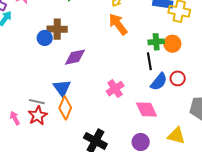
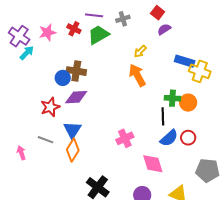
purple diamond: (75, 57) -> (76, 97), moved
red star: (38, 116) -> (50, 107), moved

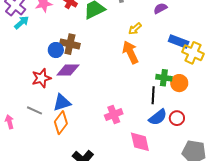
blue triangle: (72, 130) -> (62, 103), turned 36

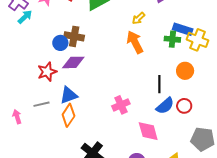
green cross: (164, 78) -> (172, 39), moved
gray line: (34, 110) -> (42, 104), turned -35

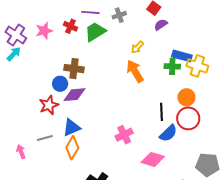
cyan arrow: (25, 17) -> (14, 54), moved
blue circle: (60, 43) -> (60, 84), moved
red circle: (184, 106) -> (188, 118), moved, size x1.5
pink diamond: (148, 131) -> (153, 159), turned -55

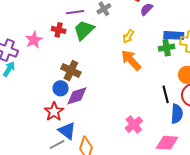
brown cross: (74, 69) -> (71, 71), turned 30
blue triangle: (71, 128) -> (67, 131), moved, turned -48
blue semicircle: (168, 133) -> (177, 114), turned -30

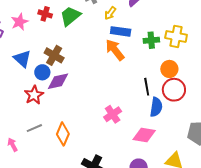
blue rectangle: (174, 35) -> (121, 31), moved
yellow arrow: (128, 36) -> (110, 13), moved
blue triangle: (67, 131) -> (22, 59), moved

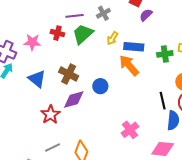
yellow arrow: (110, 13) -> (113, 38), moved
pink star: (20, 22) -> (32, 42), turned 30
blue circle: (42, 72) -> (100, 86), moved

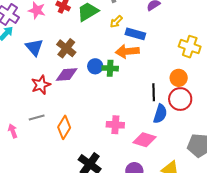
green cross: (165, 54) -> (110, 68), moved
orange arrow: (129, 65) -> (127, 51), turned -65
pink cross: (130, 130) -> (115, 125), moved, turned 30

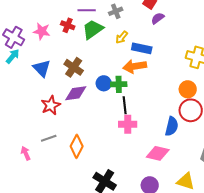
black line: (154, 92) -> (125, 105), moved
pink cross: (115, 125) -> (128, 124), moved

